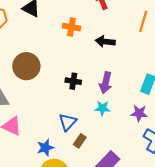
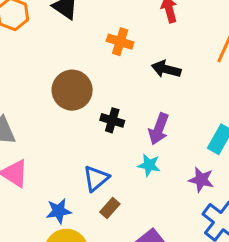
brown circle: (26, 66) -> (72, 90), moved

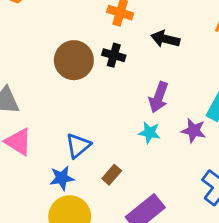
black cross: (112, 120) -> (114, 55), moved
blue triangle: (96, 178) -> (78, 146), moved
purple star: (201, 180) -> (194, 131), moved

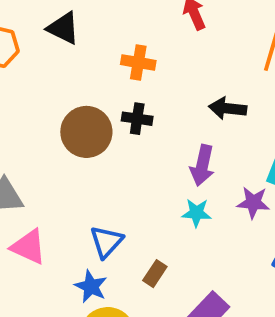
black arrow: (165, 39) -> (228, 108), moved
blue star: (62, 178) -> (91, 286), turned -30

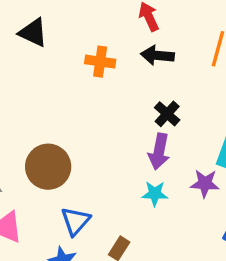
black arrow: (228, 108) -> (157, 55), moved
black cross: (137, 119) -> (167, 114), moved, turned 35
brown circle: (86, 132) -> (48, 167), moved

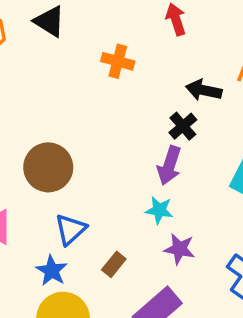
black arrow: (157, 55) -> (204, 90), moved
purple star: (205, 183) -> (179, 249), moved

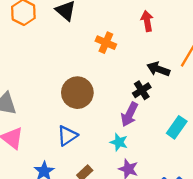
brown circle: (48, 167) -> (77, 93), moved
blue triangle: (71, 229) -> (67, 136), moved

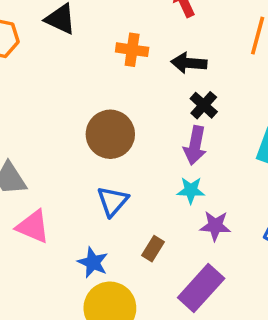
black arrow: (158, 69) -> (189, 63), moved

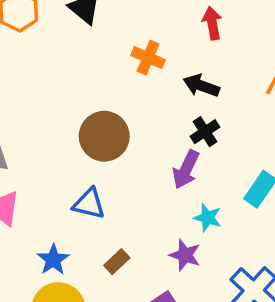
cyan star: (191, 190) -> (208, 218), moved
blue triangle: (113, 201) -> (89, 204), turned 48

